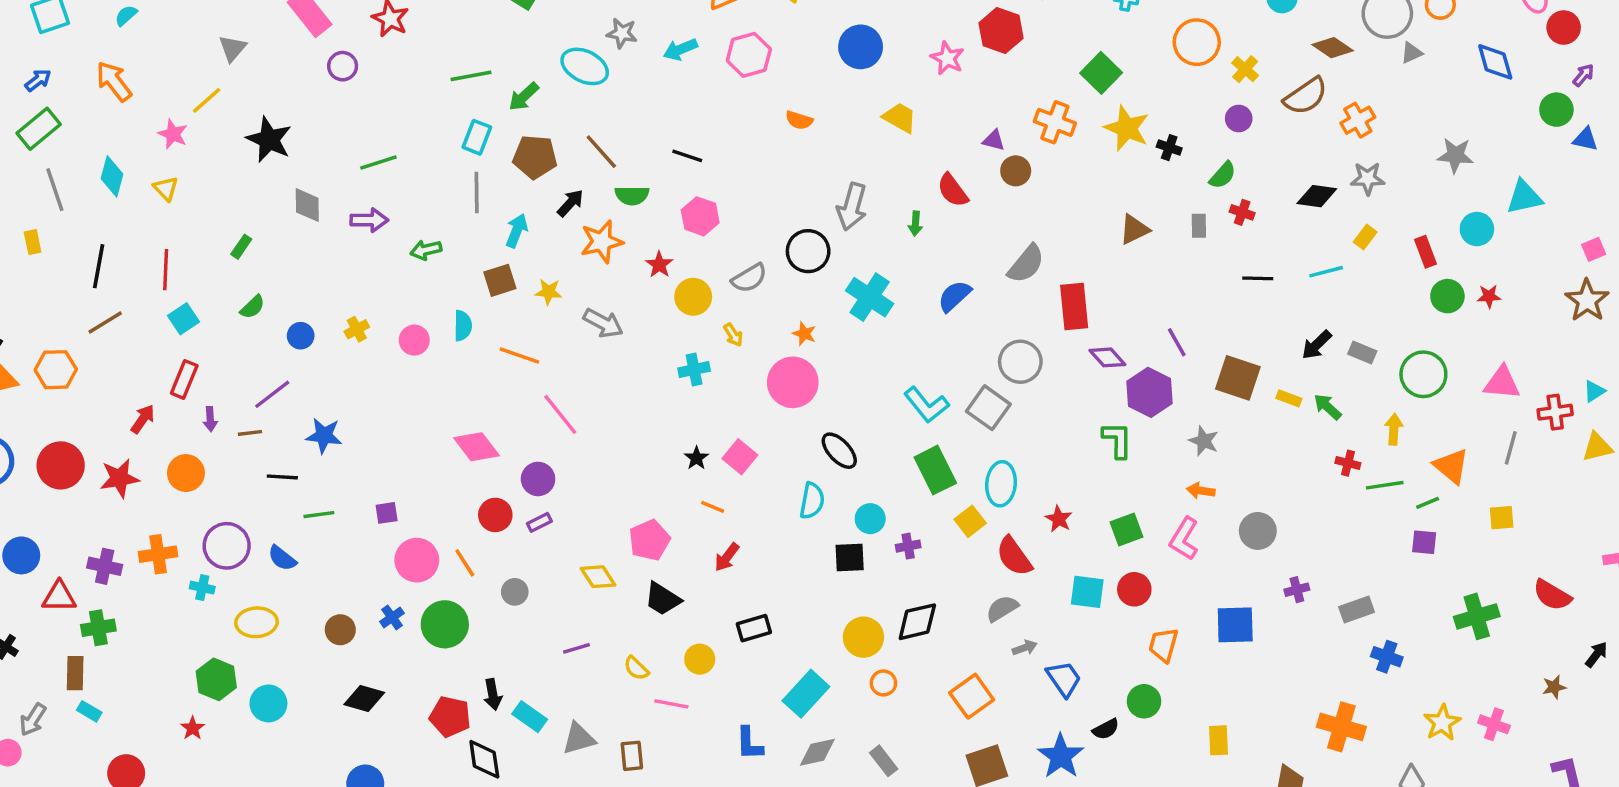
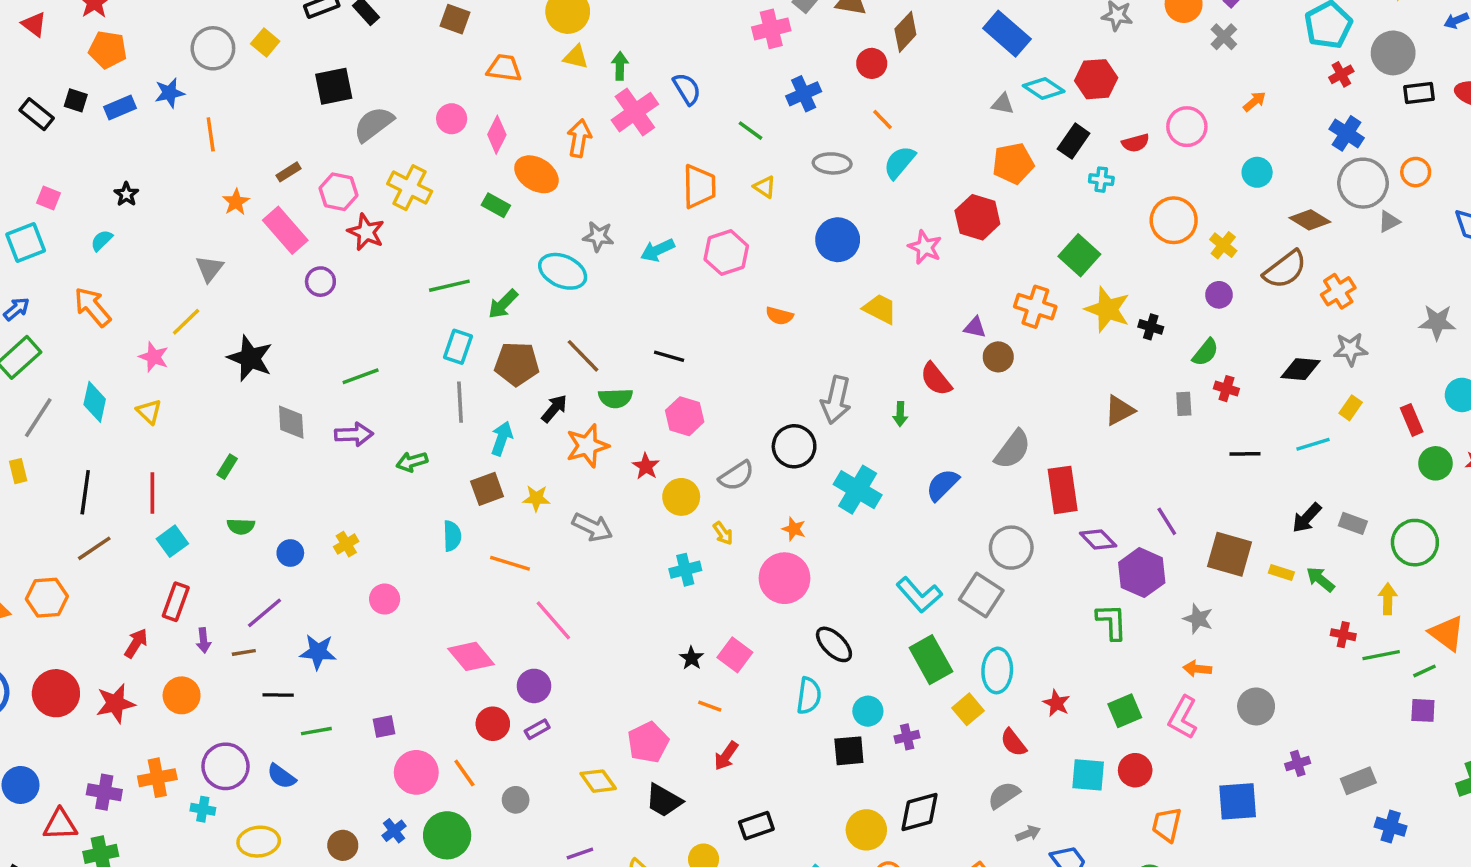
gray line: (55, 190) -> (38, 418), turned 54
green semicircle: (252, 307) -> (241, 526), turned 48
pink circle: (414, 340) -> (385, 599), moved
red semicircle: (1014, 556) -> (1013, 743), size x0.7

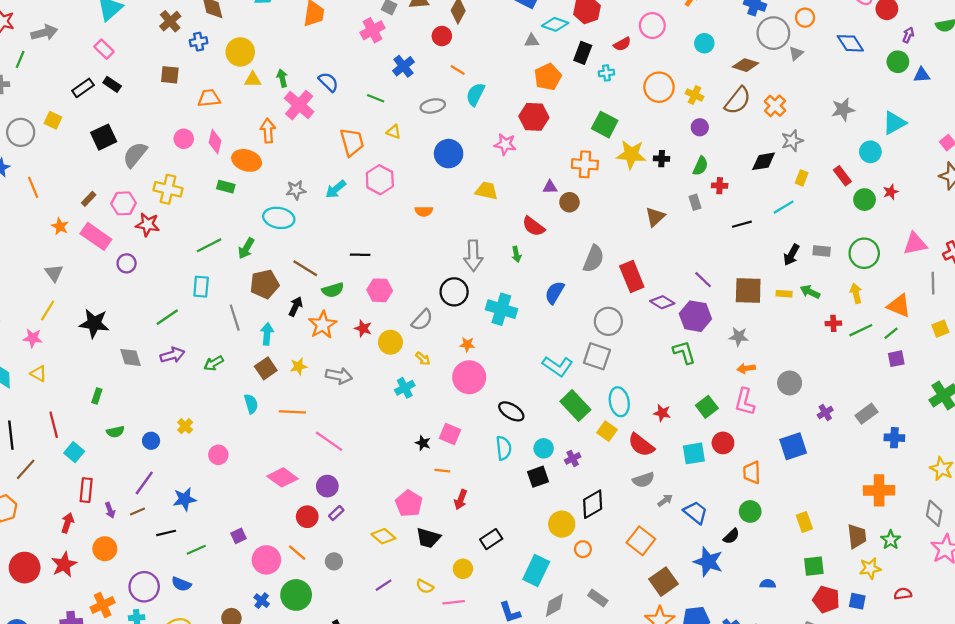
cyan rectangle: (458, 347) -> (201, 287), moved
red semicircle: (1013, 743) -> (641, 445), size x1.4
gray semicircle: (1004, 795) -> (643, 480), turned -150

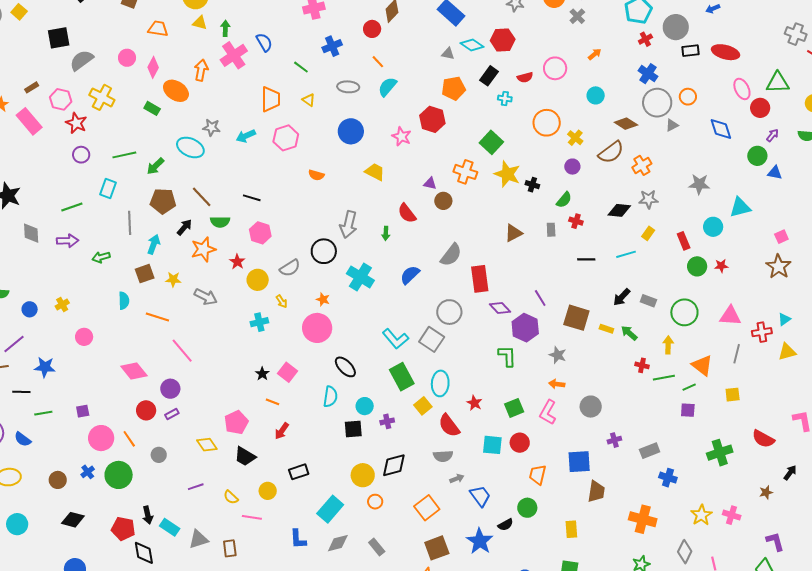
purple circle: (127, 263) -> (81, 155), moved
brown trapezoid: (857, 536) -> (596, 491), moved

